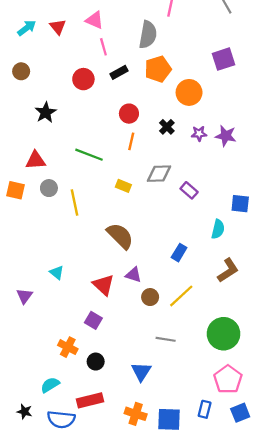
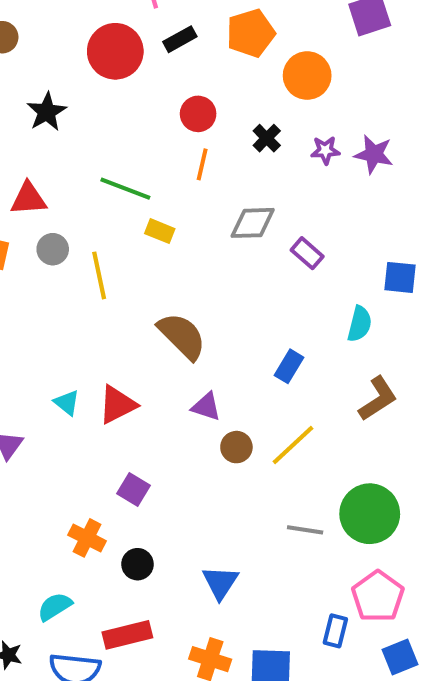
red circle: (83, 79) -> (115, 51), size x1.4
yellow rectangle: (123, 186) -> (160, 231), moved
red triangle: (103, 285) -> (117, 405), moved, turned 50
gray line: (166, 339) -> (305, 530), moved
blue rectangle: (205, 409) -> (335, 631), moved

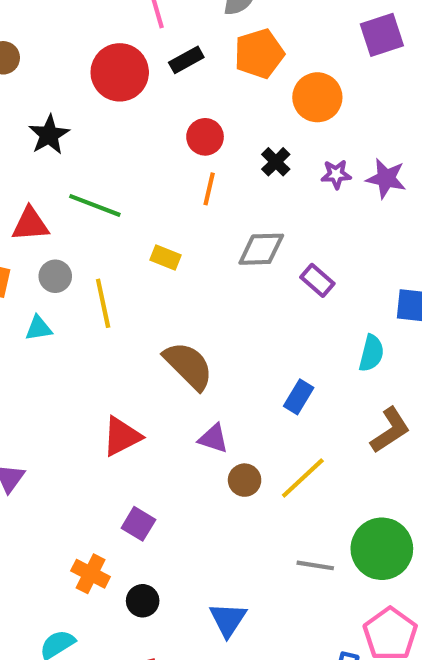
green line: (125, 189) -> (95, 205), moved
cyan triangle: (67, 403) -> (39, 328), moved, turned -48

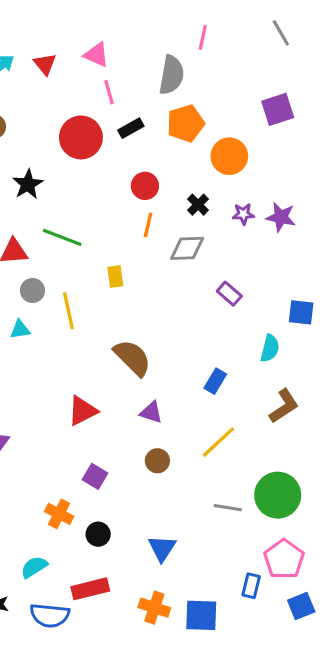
gray diamond: (261, 249) -> (187, 248), moved
yellow rectangle: (166, 257) -> (115, 276), turned 60
brown circle: (245, 480) -> (157, 461), moved

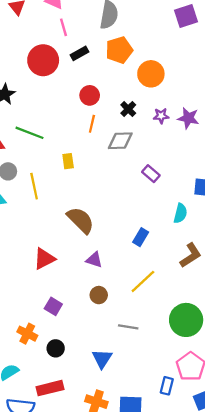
purple square: (278, 109) -> (186, 16), moved
gray line: (228, 508) -> (128, 327), moved

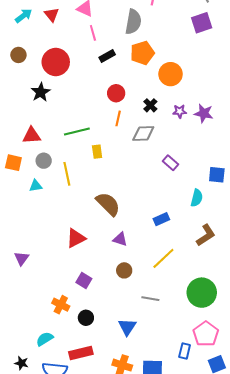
red circle: (43, 60) -> (56, 62), moved
green line: (30, 133) -> (77, 131), moved, turned -35
blue rectangle: (141, 237) -> (161, 219), turned 35

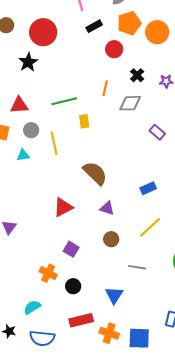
orange circle: (171, 74) -> (157, 32), moved
red circle: (116, 93) -> (114, 49), moved
red rectangle: (81, 353) -> (81, 320), moved

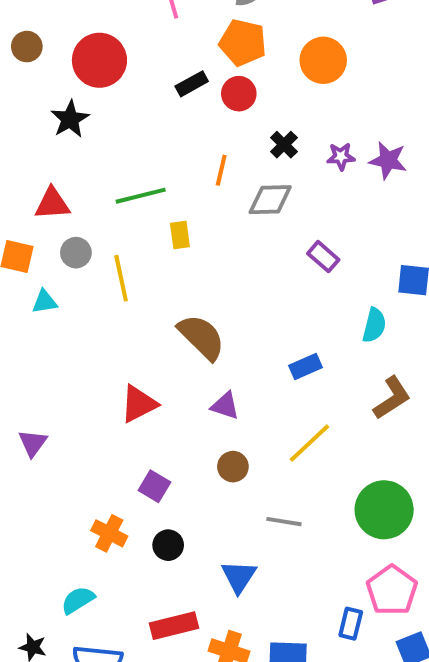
orange pentagon: (129, 23) -> (243, 43), moved, turned 30
black rectangle: (94, 26) -> (192, 84), moved
cyan triangle: (23, 155) -> (44, 302), moved
black circle: (73, 286) -> (168, 545), moved

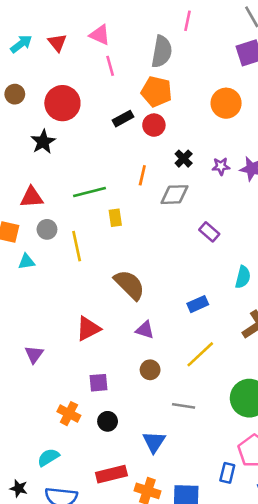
orange circle: (323, 60) -> (226, 103), moved
purple triangle: (33, 443) -> (34, 354), moved
purple square: (154, 486) -> (99, 383), turned -36

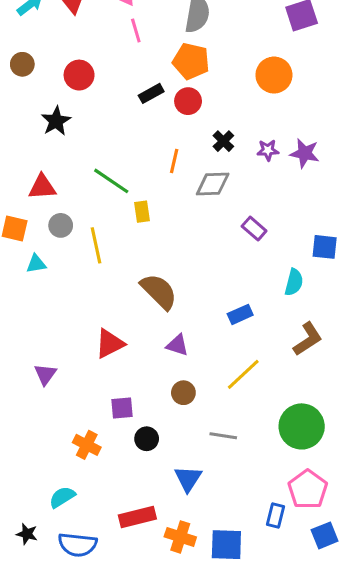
red circle: (62, 103) -> (79, 75), size x0.7
green line: (90, 192) -> (111, 181), turned 48
black circle: (108, 421) -> (147, 439), moved

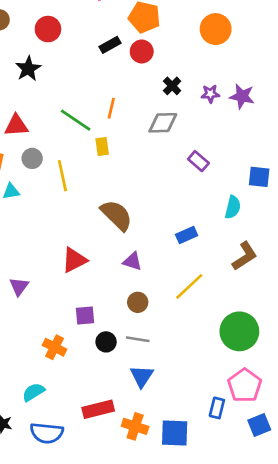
orange line: (174, 161) -> (111, 108), moved
gray line: (223, 436) -> (138, 339), moved

